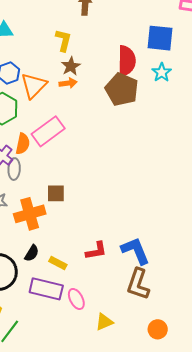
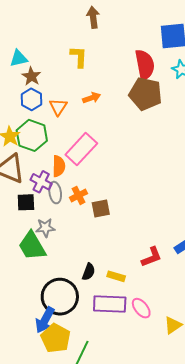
brown star: (71, 66) -> (31, 76), moved
orange triangle: (34, 86) -> (58, 107), size x0.7
orange cross: (30, 214) -> (79, 195), moved, size x0.6

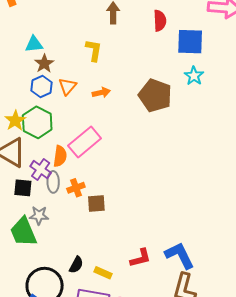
red semicircle: (145, 65) -> (160, 21), moved, size x0.7
orange triangle: (58, 107) -> (67, 86), moved

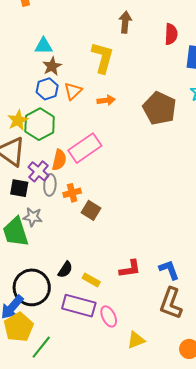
yellow L-shape: (94, 50) -> (103, 58), size x1.4
brown square: (96, 203) -> (91, 210), turned 30
blue L-shape: (180, 255) -> (169, 270), size x0.7

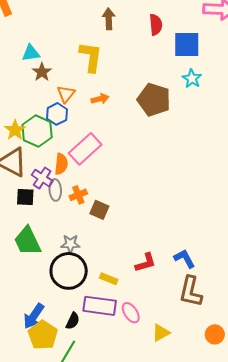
blue hexagon: (47, 89) -> (57, 114), moved
gray star: (33, 217) -> (70, 244), moved
black semicircle: (65, 270) -> (73, 321), moved
black circle: (32, 287) -> (69, 271), moved

